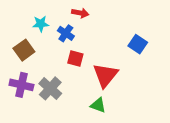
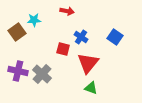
blue cross: (66, 33) -> (81, 37), moved
brown square: (24, 50) -> (17, 32), moved
green triangle: (98, 105) -> (91, 88), moved

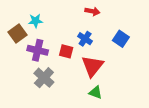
red arrow: (67, 11) -> (92, 11), moved
purple cross: (18, 71) -> (38, 50), moved

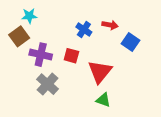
red arrow: (92, 11) -> (110, 25), moved
cyan star: (36, 21) -> (29, 16), moved
blue cross: (85, 39) -> (84, 30), moved

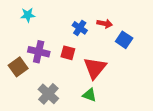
brown square: (19, 36) -> (18, 67), moved
gray cross: (48, 84) -> (48, 94), moved
green triangle: (103, 100) -> (89, 95), moved

